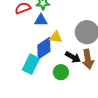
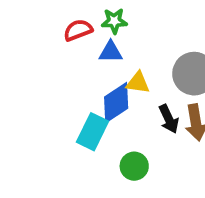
black arrow: (73, 57) -> (169, 119), turned 35
green circle: (61, 72) -> (134, 166), moved

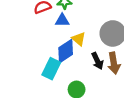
yellow triangle: (138, 83) -> (79, 39), turned 32

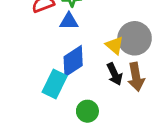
yellow triangle: (79, 39) -> (115, 45), moved

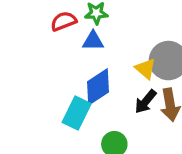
black arrow: (115, 74) -> (145, 102), turned 65

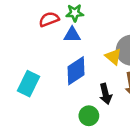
black arrow: (145, 102) -> (106, 94), moved, turned -54
cyan rectangle: (77, 113) -> (28, 84), moved

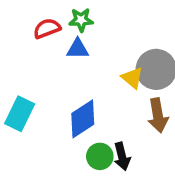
blue diamond: (76, 71) -> (83, 119), moved
black arrow: (106, 94) -> (122, 156), moved

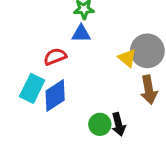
red semicircle: (47, 28) -> (55, 57), moved
blue diamond: (83, 119) -> (55, 96), moved

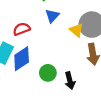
blue triangle: (81, 34) -> (52, 16), moved, turned -48
green circle: (100, 124) -> (48, 73), moved

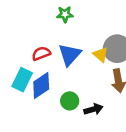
blue triangle: (52, 16) -> (70, 55), moved, size x1.5
black arrow: (70, 81) -> (93, 109), turned -91

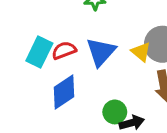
cyan rectangle: (22, 80) -> (39, 52), moved
green circle: (70, 101) -> (115, 112), moved

